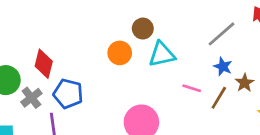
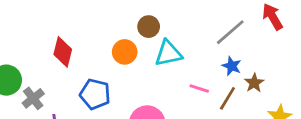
red diamond: (44, 64) -> (63, 52), moved
blue pentagon: (68, 94) -> (95, 94), moved

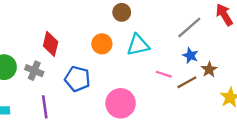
brown circle: (149, 27) -> (122, 12), moved
gray cross: (33, 98) -> (34, 71), moved, turned -30
brown line: (227, 98) -> (187, 82), turned 30

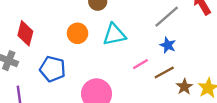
brown star: (209, 69) -> (184, 87), moved
pink line: (164, 74) -> (140, 64), turned -49

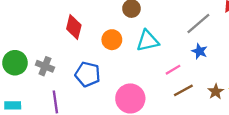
red diamond: (25, 33) -> (74, 27), moved
brown line: (164, 72) -> (183, 90), moved

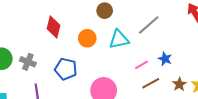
gray line: (198, 24) -> (149, 25), moved
blue star: (200, 51) -> (165, 59), moved

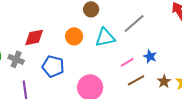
red diamond: (53, 27) -> (34, 37), moved, turned 65

